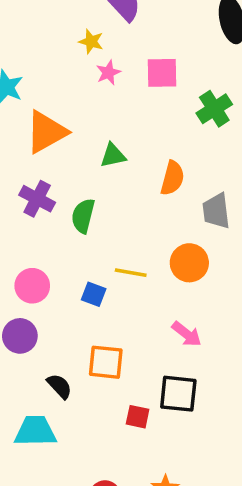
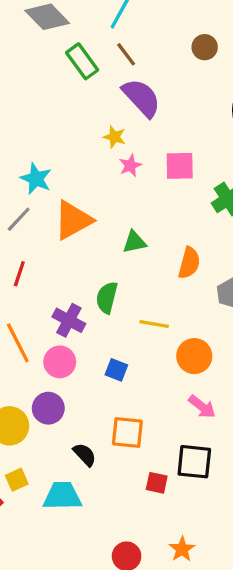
purple cross: (37, 199) -> (69, 320), moved
orange circle: (189, 263) -> (194, 356), moved
yellow line: (131, 273) -> (154, 324), moved

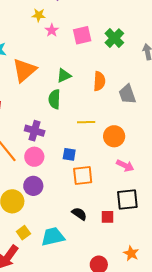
pink square: (180, 166) -> (82, 35), moved
green semicircle: (107, 298) -> (54, 99), moved
orange square: (127, 433) -> (83, 175), moved
black semicircle: (85, 455) -> (79, 214), moved

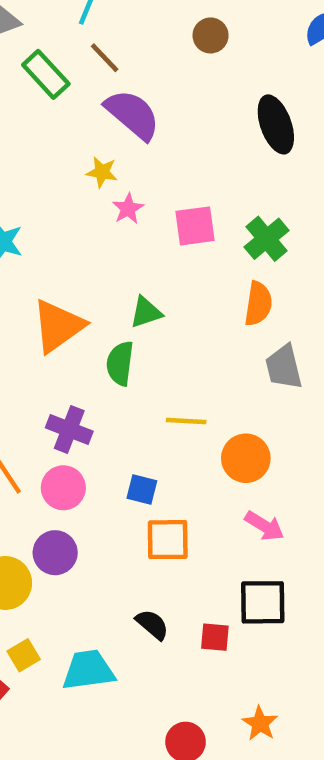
orange triangle: (24, 70) -> (58, 326), moved
orange semicircle: (99, 81) -> (258, 304), moved

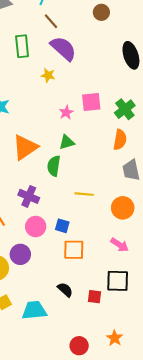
green rectangle: (46, 74) -> (22, 46), moved, turned 35
pink star: (128, 209) -> (66, 112), moved
orange circle: (246, 458) -> (123, 208), moved
pink circle: (63, 488) -> (36, 227), moved

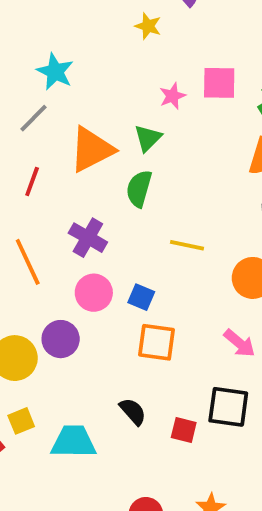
green triangle: (67, 142) -> (148, 138), moved, turned -35

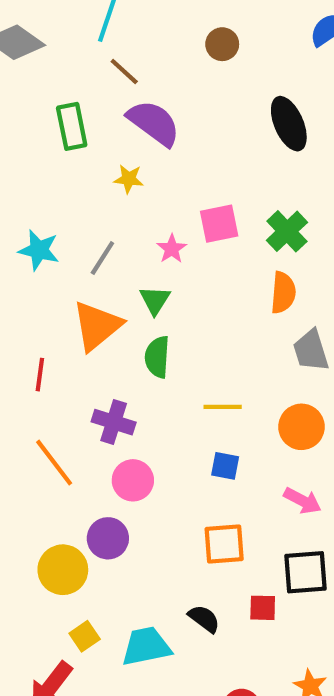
gray line: (34, 118) -> (102, 258), moved
blue square: (141, 297) -> (225, 466), moved
orange square: (157, 342) -> (224, 544), moved
black semicircle: (133, 411) -> (204, 619), moved

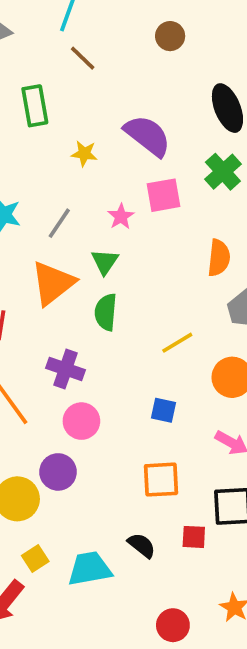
purple semicircle: (154, 123) -> (148, 136), moved
green cross: (287, 231) -> (223, 172), moved
yellow line: (223, 407) -> (177, 343), moved, turned -32

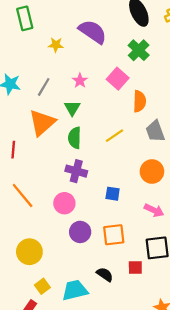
pink square: (164, 195) -> (118, 79), moved, turned -35
yellow line: (177, 343) -> (114, 136), moved
purple cross: (66, 369) -> (76, 171), moved
purple circle: (58, 472) -> (80, 232), moved

